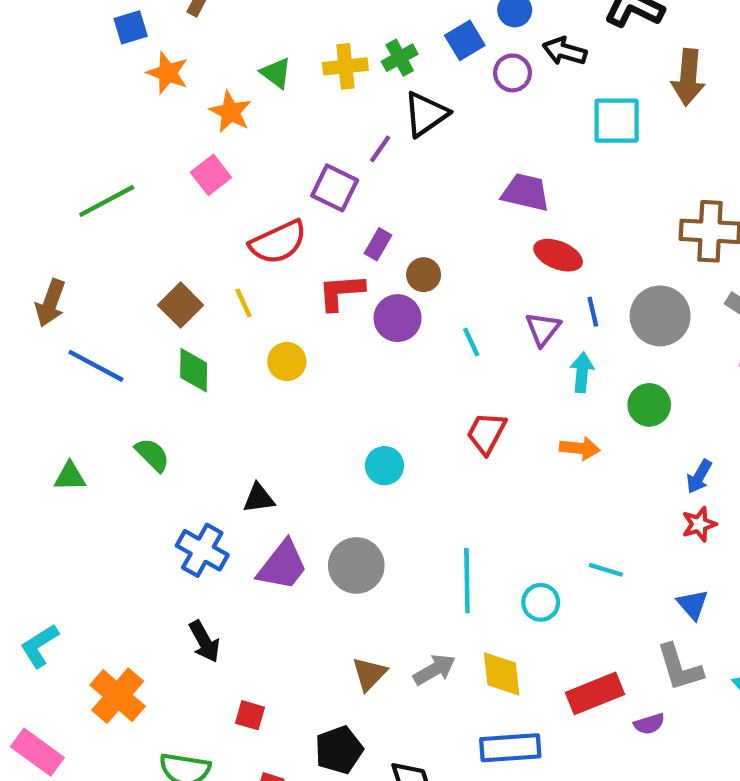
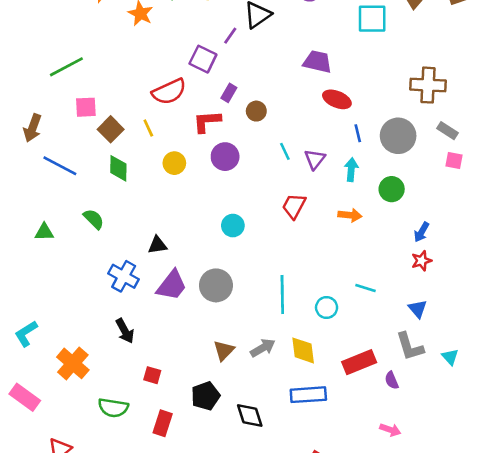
pink square: (211, 175) -> (86, 107), moved, turned 35
purple circle: (398, 318) -> (225, 157), moved
purple triangle: (543, 329) -> (315, 159), moved
purple semicircle: (649, 724) -> (392, 380), turned 84

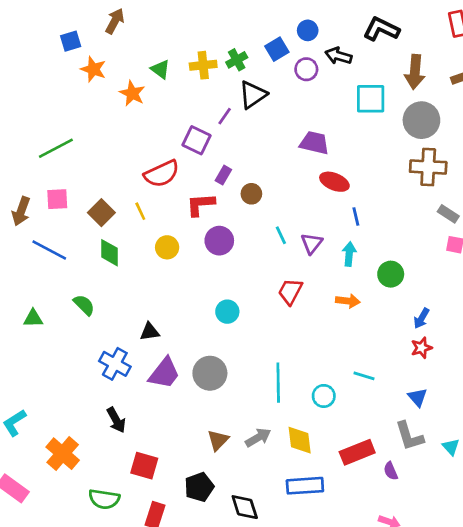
pink square: (86, 107) -> (57, 199), moved
gray circle: (398, 136) -> (421, 120), moved
red square: (152, 375) -> (144, 466), size x1.5

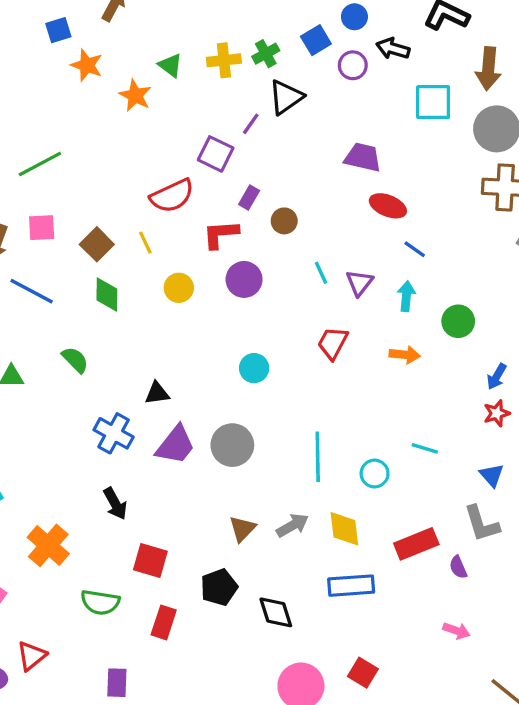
blue line: (356, 217) -> (415, 249), turned -42

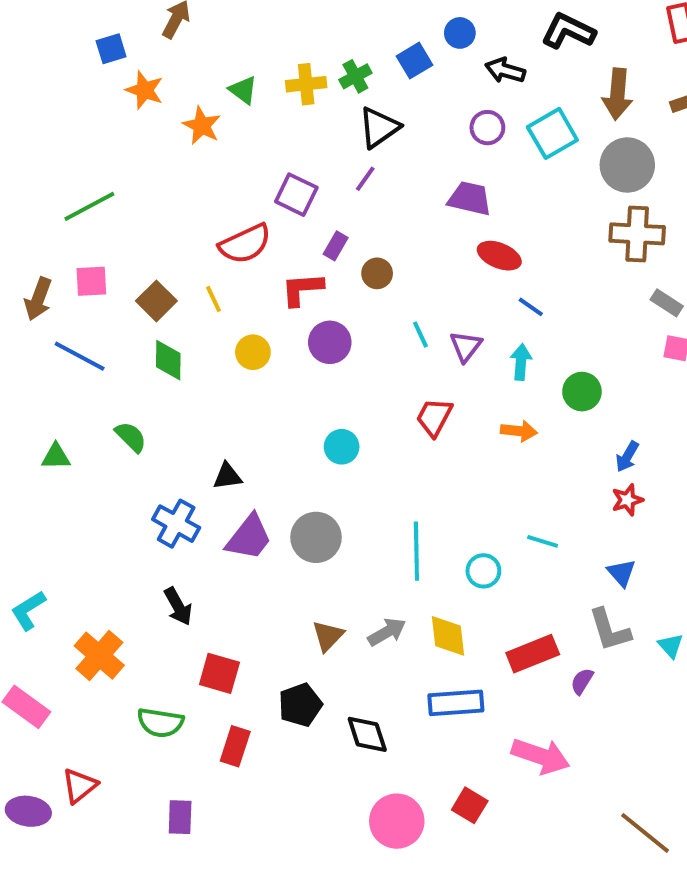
purple circle: (353, 65) -> (487, 128), moved
cyan square: (433, 102) -> (552, 133), turned -30
purple line: (251, 124) -> (365, 179), moved
purple semicircle: (458, 567) -> (582, 681), turned 55
pink arrow: (457, 631) -> (541, 756), moved, size x1.8

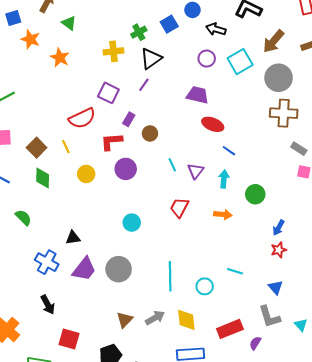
yellow cross: (306, 84) -> (114, 51), moved
green triangle: (243, 90) -> (69, 23), moved
brown arrow: (617, 94) -> (273, 41), turned 35

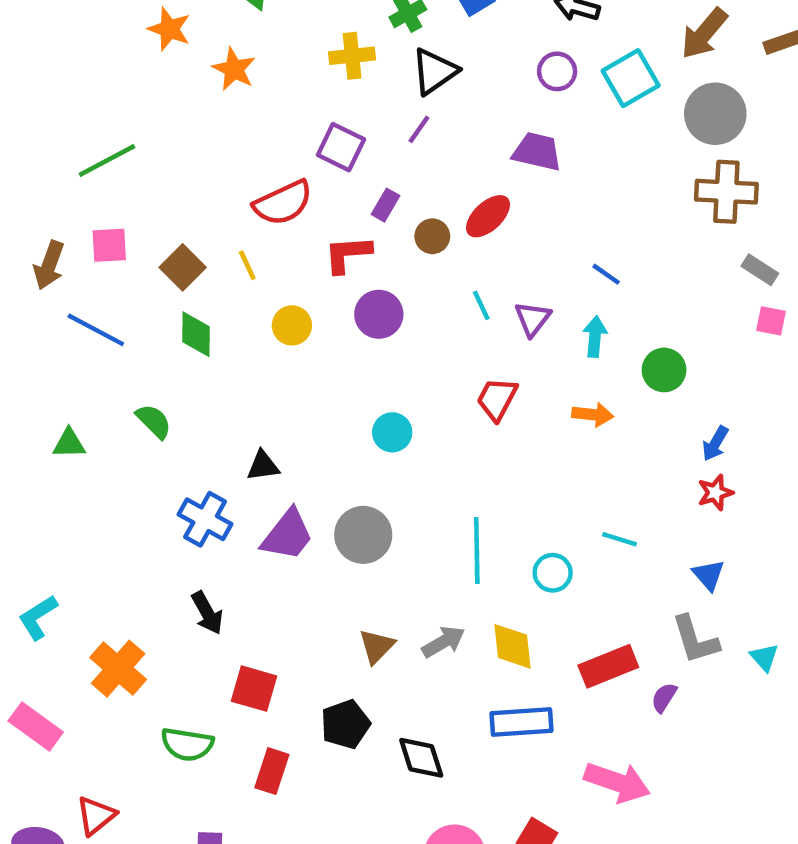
red ellipse: (213, 124) -> (488, 216), moved, turned -65

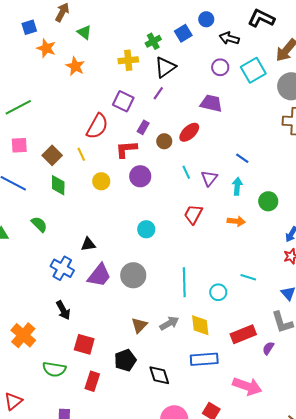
red semicircle: (283, 203) -> (97, 126), turned -36

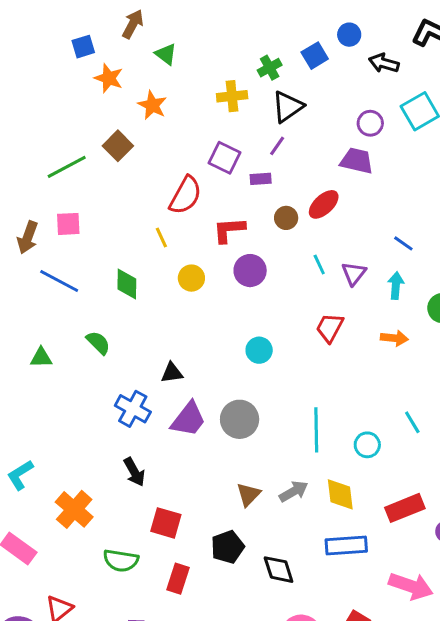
purple circle: (220, 67) -> (370, 123), moved
purple rectangle: (143, 127) -> (261, 179), moved, turned 56
brown square: (52, 155) -> (118, 146), moved
cyan line: (248, 277) -> (412, 422), turned 42

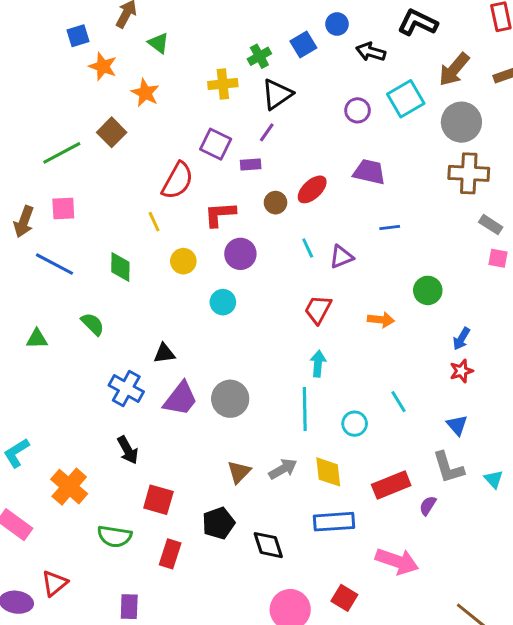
purple trapezoid: (357, 161) -> (369, 172), moved
blue line: (403, 243) -> (390, 227), turned -42
purple triangle: (354, 274) -> (341, 257), turned 30
cyan arrow: (396, 286) -> (318, 364), moved
cyan circle: (259, 350) -> (223, 302), moved

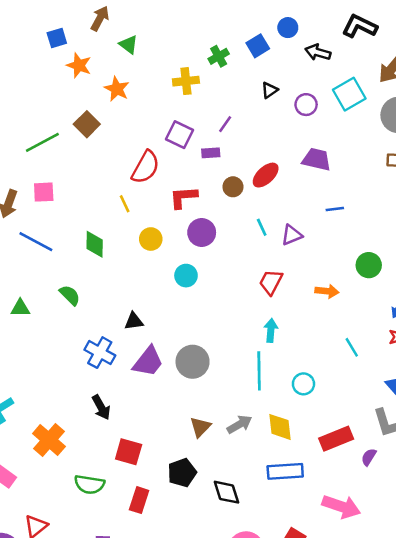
black triangle: (277, 94) -> (270, 90), moved, size x0.6
cyan line: (398, 402) -> (352, 347), moved

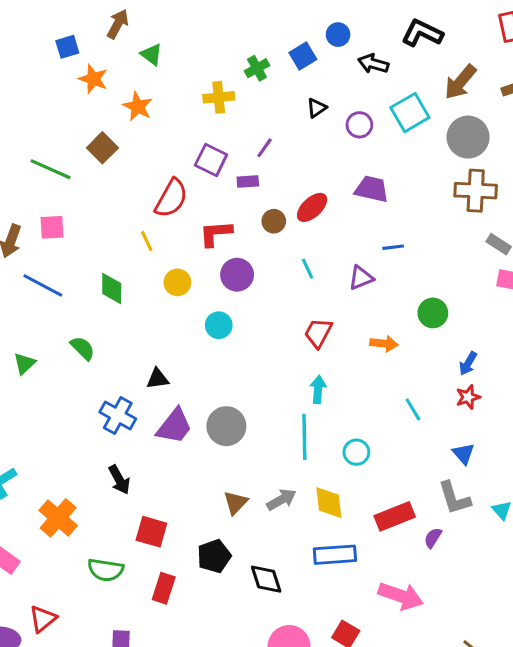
green line: (42, 142) -> (50, 169), turned 52
purple triangle: (292, 235) -> (361, 278), moved
green triangle: (20, 308) -> (24, 363), turned -42

